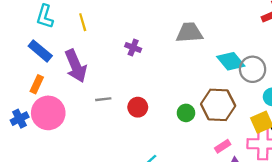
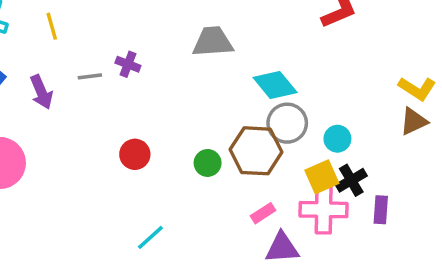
purple arrow: (76, 66) -> (41, 92), size x0.7
gray circle: (253, 69) -> (287, 123), moved
gray line: (103, 99) -> (90, 76), moved

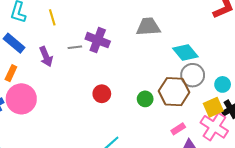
purple cross: (128, 64) -> (98, 40), size x1.6
pink cross: (324, 210) -> (214, 127), turned 32

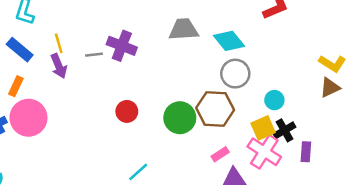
yellow line: (52, 17) -> (59, 43), moved
cyan diamond: (185, 52) -> (229, 41), moved
gray circle: (193, 75) -> (235, 74), moved
green circle: (145, 99) -> (180, 118), size x1.6

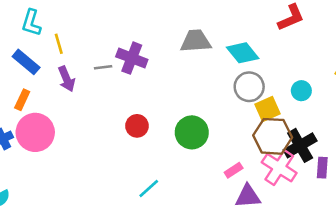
yellow line: (59, 43) -> (59, 44), moved
cyan circle: (274, 100) -> (301, 91), moved
brown hexagon: (215, 109) -> (273, 136), moved
yellow square: (263, 128) -> (267, 109), moved
black cross: (284, 130) -> (300, 145), size x1.4

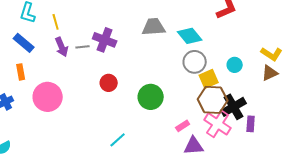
yellow line: (59, 44) -> (56, 22), moved
purple arrow: (67, 79) -> (62, 47), moved
orange rectangle: (22, 100) -> (21, 72), turned -35
red circle: (137, 126) -> (109, 83), moved
pink circle: (35, 132) -> (48, 97), moved

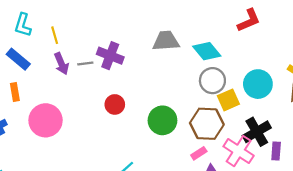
cyan circle: (235, 65) -> (258, 84), size x1.6
brown hexagon: (213, 100) -> (207, 124), moved

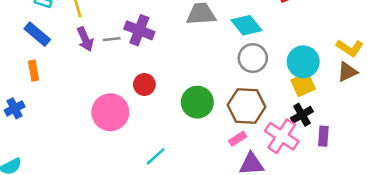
yellow square: (228, 100) -> (303, 84), moved
pink circle: (46, 120) -> (110, 112), moved
black cross: (257, 132) -> (302, 115), size x0.7

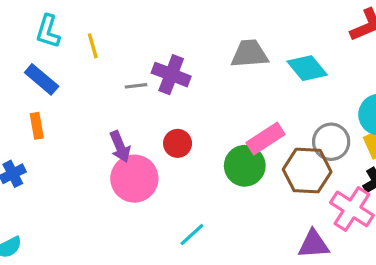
purple arrow: (85, 39) -> (120, 147), moved
gray circle: (253, 58) -> (331, 142), moved
pink rectangle: (238, 139) -> (266, 139), moved, size x1.6

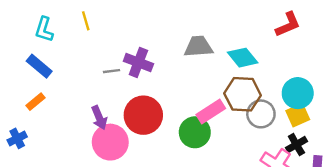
yellow line: (93, 46) -> (86, 21), moved
orange rectangle: (37, 126) -> (36, 102), turned 60
red circle: (178, 143) -> (143, 115), size x1.8
brown hexagon: (307, 171) -> (243, 94), moved

